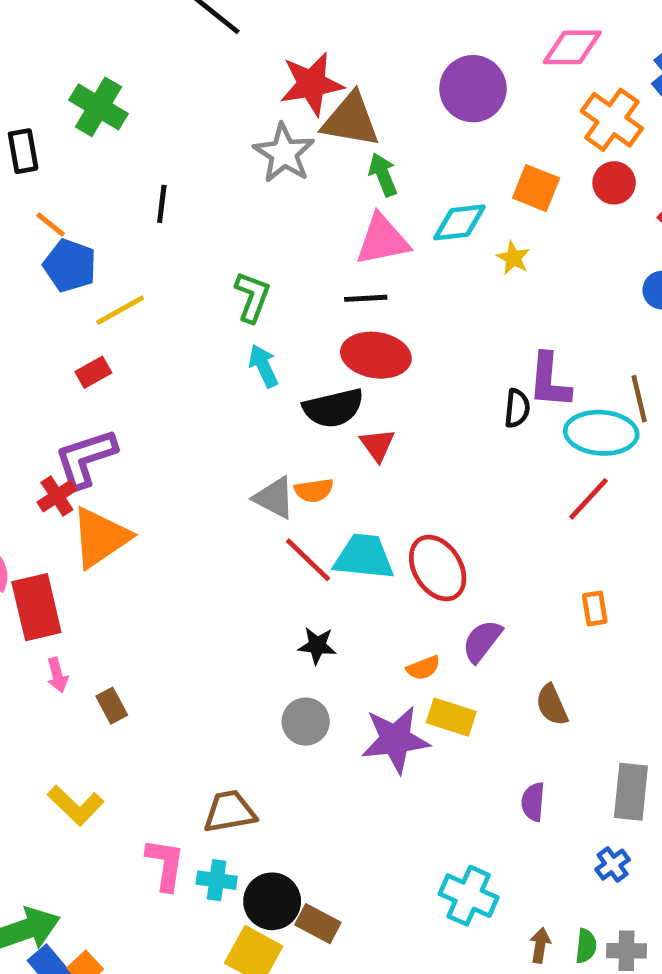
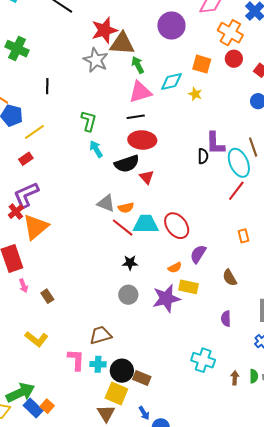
cyan ellipse: (601, 433) -> (239, 163), turned 68
orange semicircle: (314, 490) -> (126, 208), moved

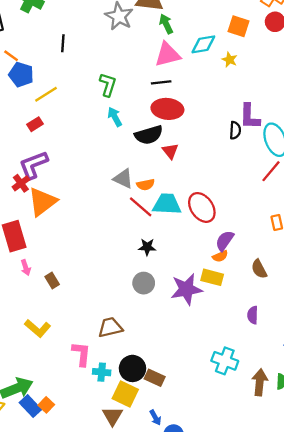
orange semicircle: (175, 268) -> (220, 256), moved
cyan cross: (98, 364) -> (102, 372), moved
brown arrow: (235, 378) -> (260, 382), size x1.6

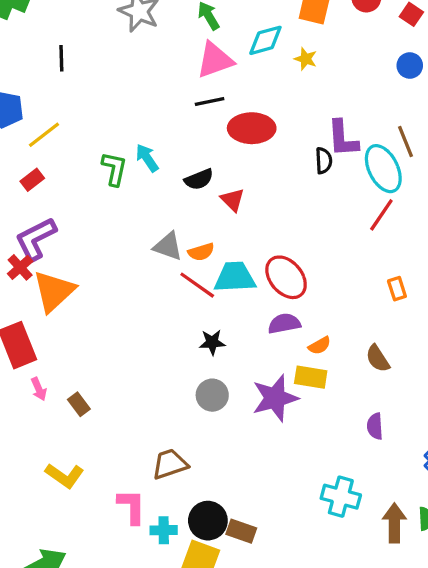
green L-shape: (108, 85) -> (114, 169), moved
red ellipse: (167, 109) -> (252, 128), moved
black semicircle: (149, 135) -> (199, 179), size x0.7
purple semicircle: (225, 241) -> (284, 324), moved, turned 50

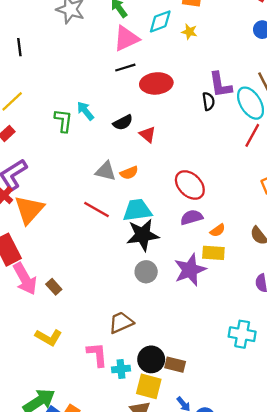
cyan trapezoid: (235, 277) -> (137, 210), moved
red line: (197, 285) -> (96, 209), moved
black star: (212, 342) -> (143, 235), size x1.8
pink arrow: (39, 389) -> (25, 279), size x2.0

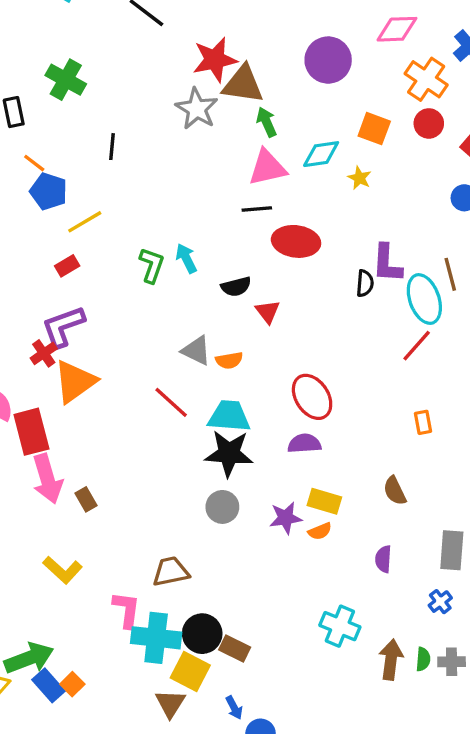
orange semicircle: (218, 230) -> (320, 531), moved
purple star: (190, 270) -> (286, 518), size x0.7
cyan cross: (121, 369) -> (156, 638), size x1.8

